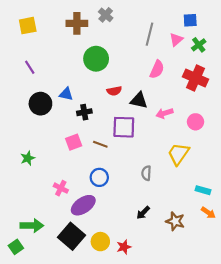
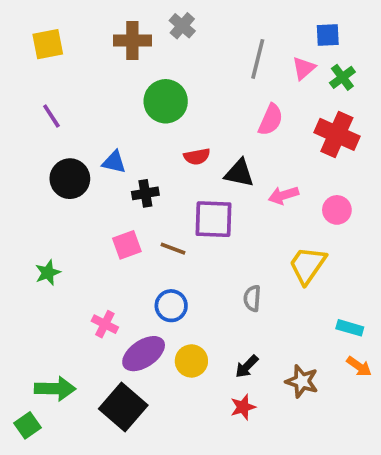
yellow circle: (100, 242) -> (191, 361), moved
red star: (124, 247) -> (243, 407), moved

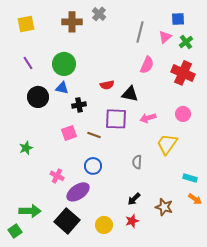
green circle: (166, 101) -> (64, 64), moved
pink arrow: (284, 195) -> (148, 118), moved
yellow circle: (191, 361) -> (104, 225), moved

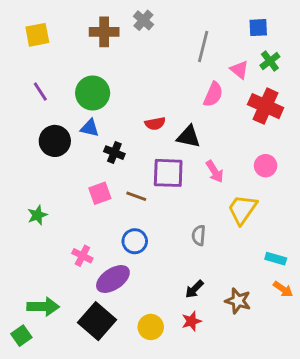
pink triangle: (165, 37) -> (239, 70), moved, turned -40
black cross: (79, 105) -> (114, 153), turned 32
pink arrow: (148, 118) -> (215, 171), turned -105

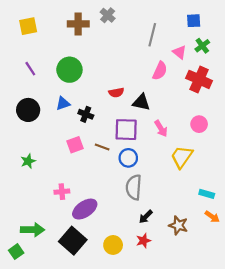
blue triangle: (90, 128) -> (63, 103), moved, turned -32
black circle: (55, 141) -> (28, 110), moved
gray semicircle: (199, 235) -> (134, 187), moved, size x1.6
blue circle: (135, 241) -> (128, 158), moved
pink cross: (82, 256) -> (62, 192), turned -32

